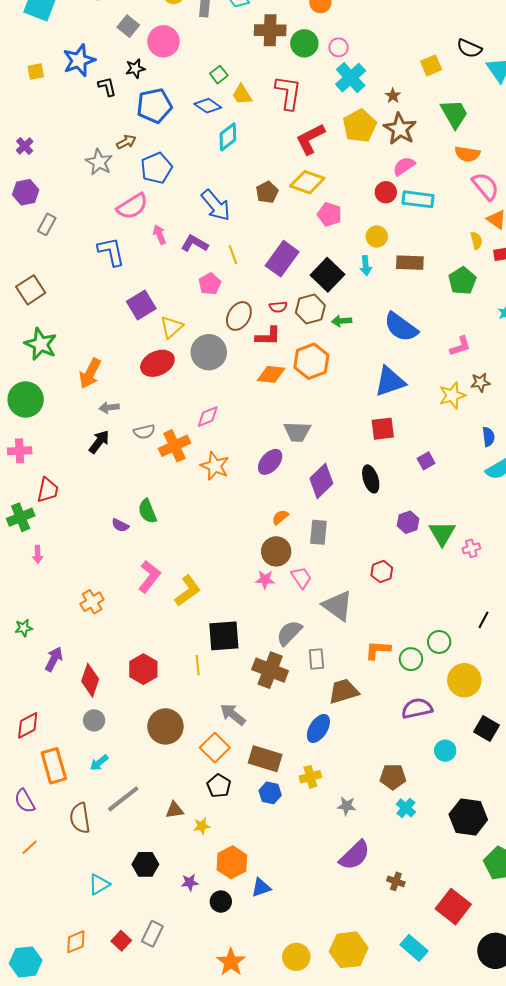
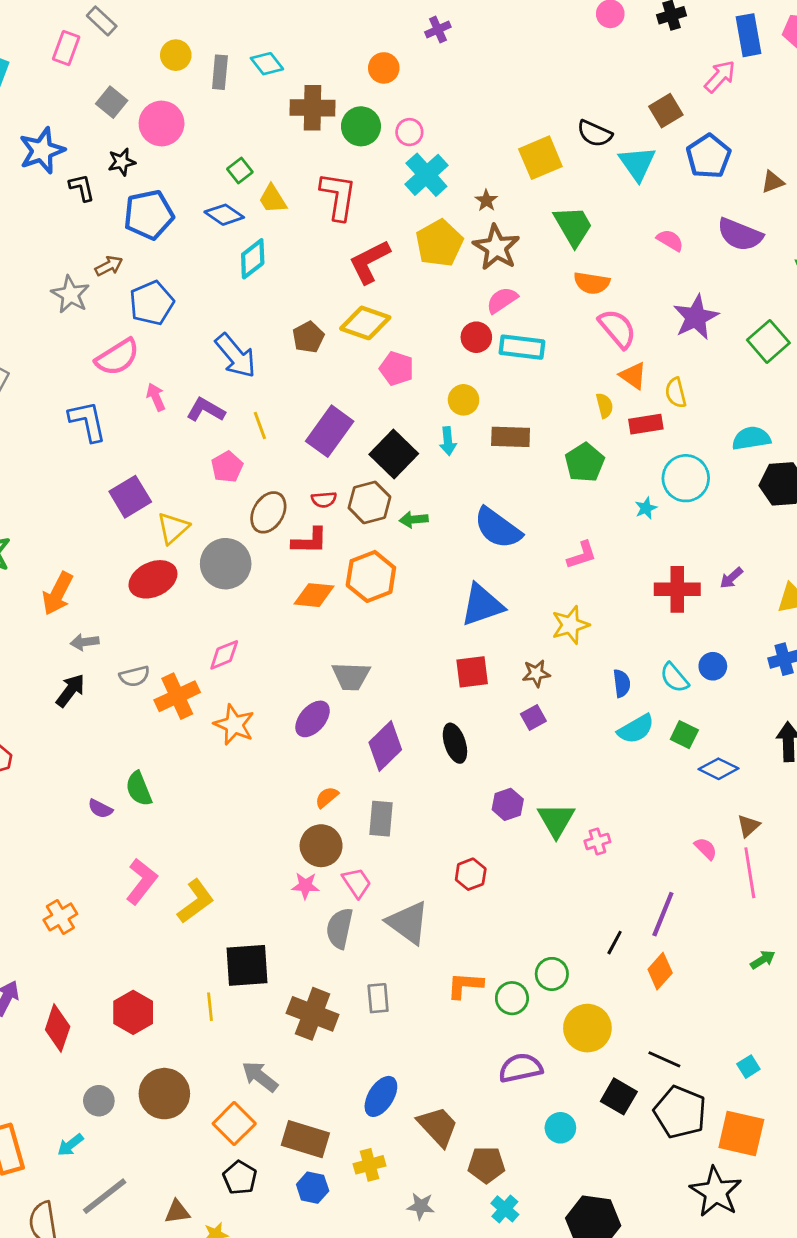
yellow square: (431, 65) -> (540, 158), size x1.4
brown star: (480, 382) -> (536, 673), moved
gray semicircle: (289, 633) -> (340, 928), moved, turned -32
brown trapezoid: (344, 691) -> (438, 1126), moved, turned 64
gray circle: (94, 720) -> (99, 1101), moved

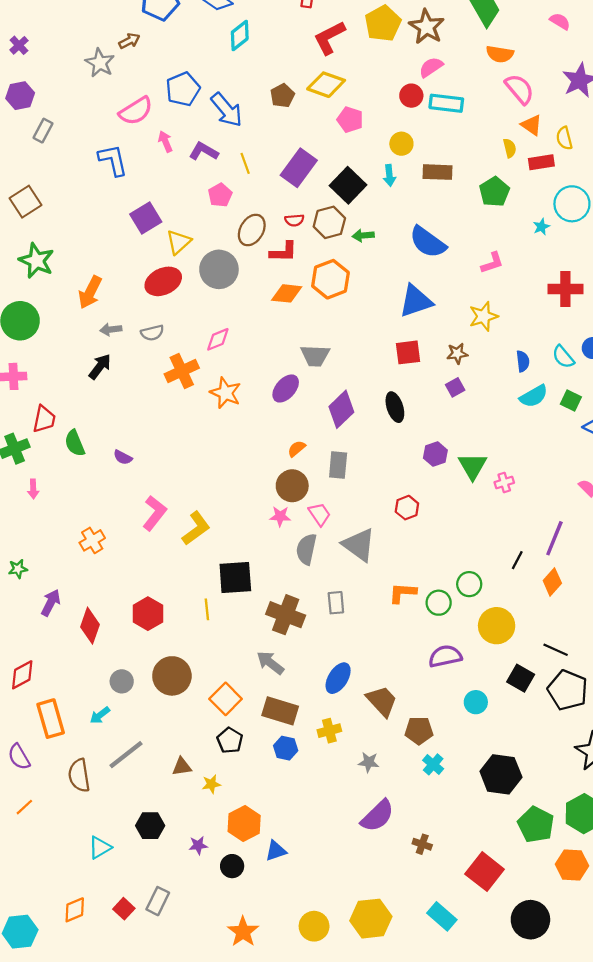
blue pentagon: (152, 303) -> (183, 89), moved
gray semicircle: (134, 676) -> (152, 333), moved
green semicircle: (139, 789) -> (75, 443), moved
gray arrow: (260, 1076) -> (270, 663), moved

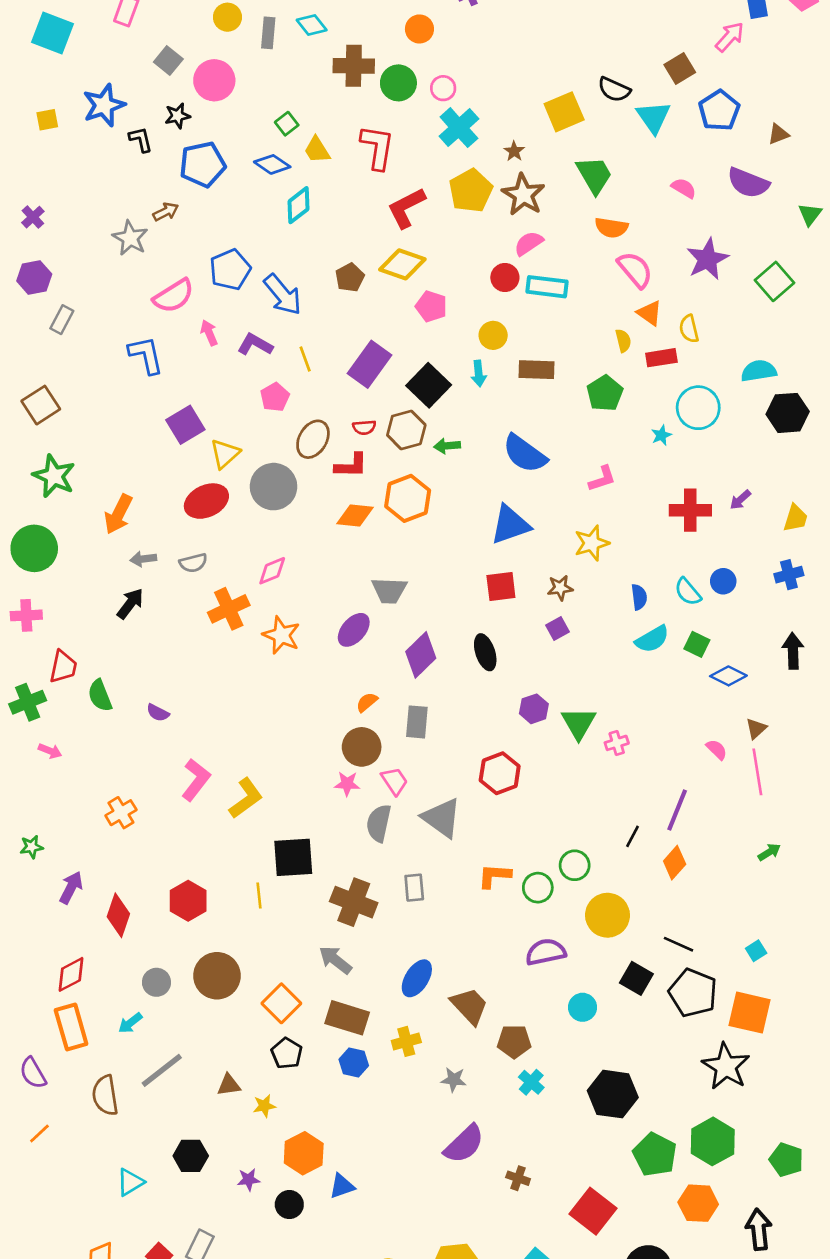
pink arrow: (33, 489) -> (50, 751), turned -66
red hexagon: (407, 508) -> (500, 773), size x1.4
red diamond: (22, 675) -> (71, 974), moved

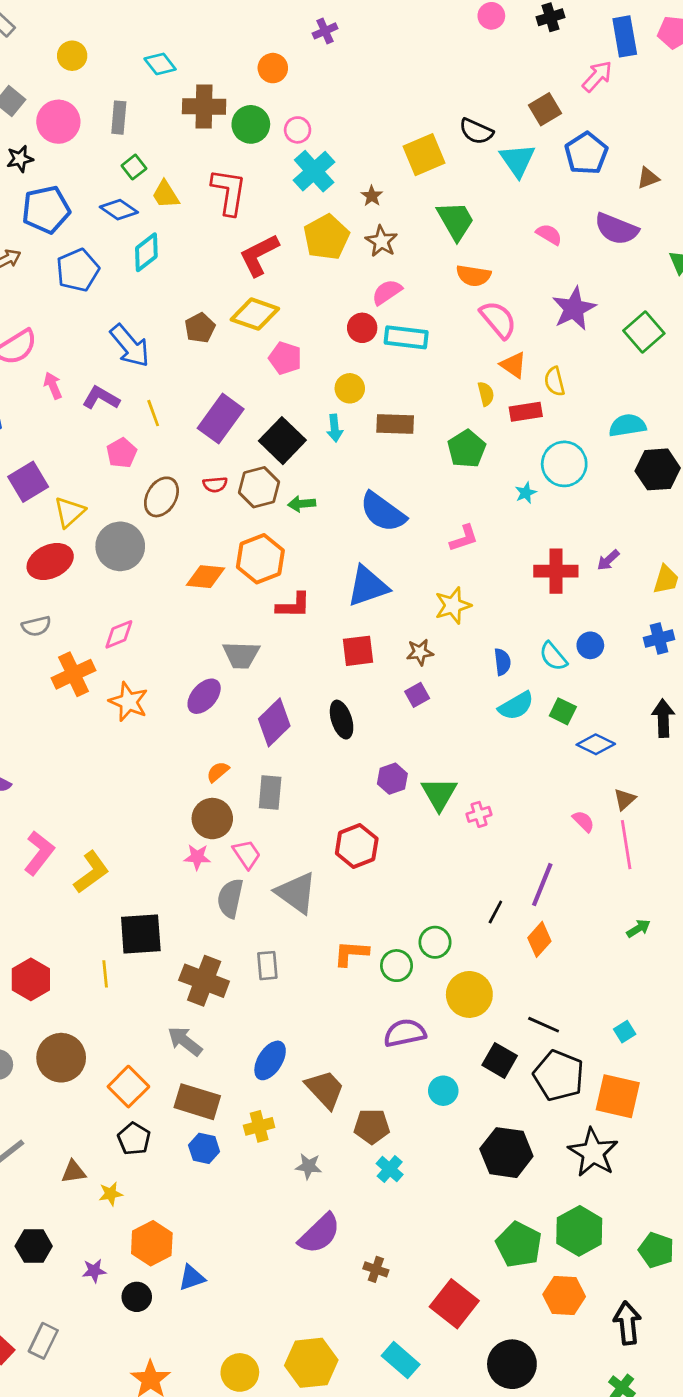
gray rectangle: (268, 33) -> (119, 118), moved
brown star: (523, 195) -> (381, 241), size x0.7
blue pentagon: (230, 270) -> (78, 270), moved
red L-shape: (351, 466) -> (293, 605), moved
black hexagon: (613, 1094) -> (506, 1153), moved

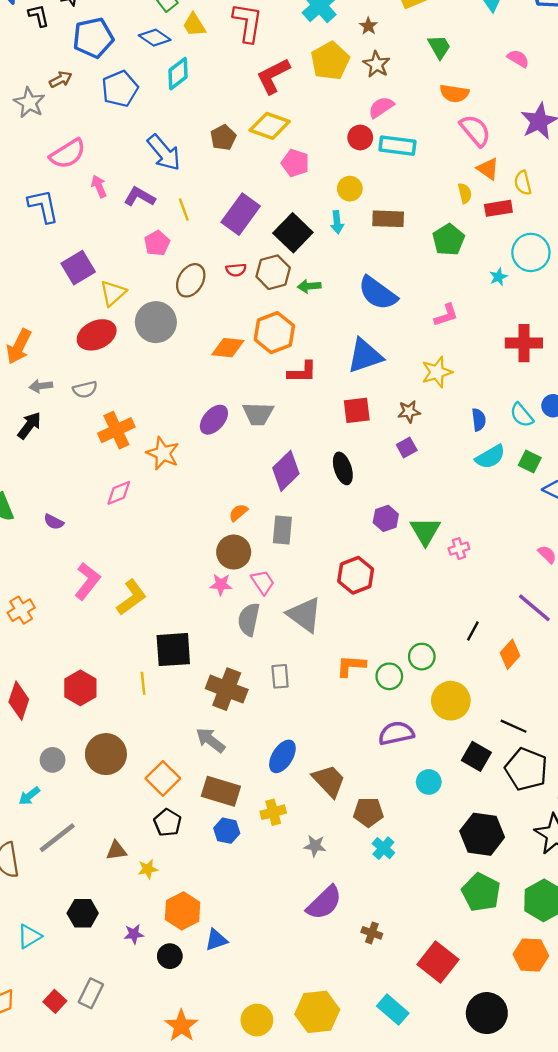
green trapezoid: (456, 221) -> (439, 47), size x0.7
pink diamond: (119, 634) -> (119, 493), moved
purple ellipse: (204, 696) -> (214, 420), moved
purple line: (542, 885) -> (534, 608), moved, turned -72
green pentagon: (519, 1245) -> (481, 892), moved

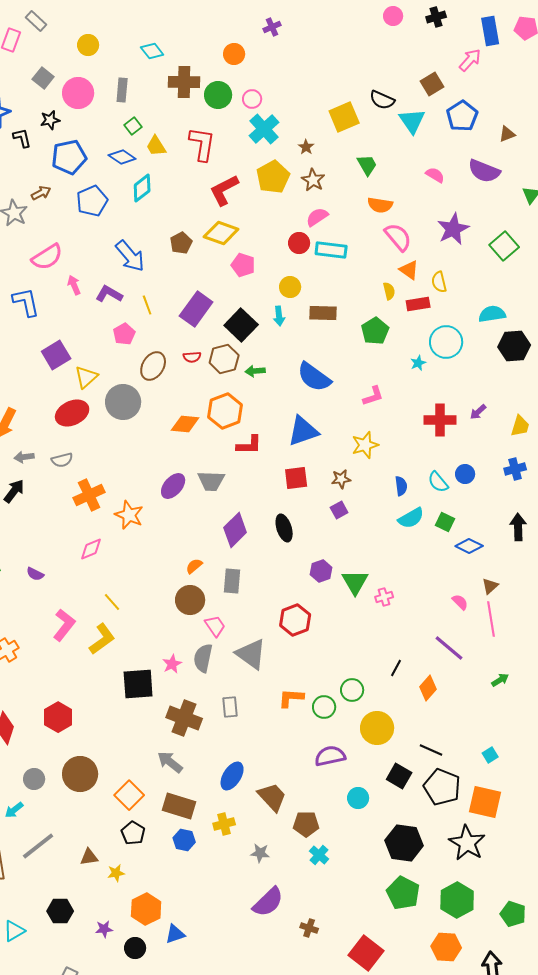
pink star: (221, 585) -> (172, 664), moved, turned -30
yellow line: (143, 683) -> (112, 602), moved, turned -36

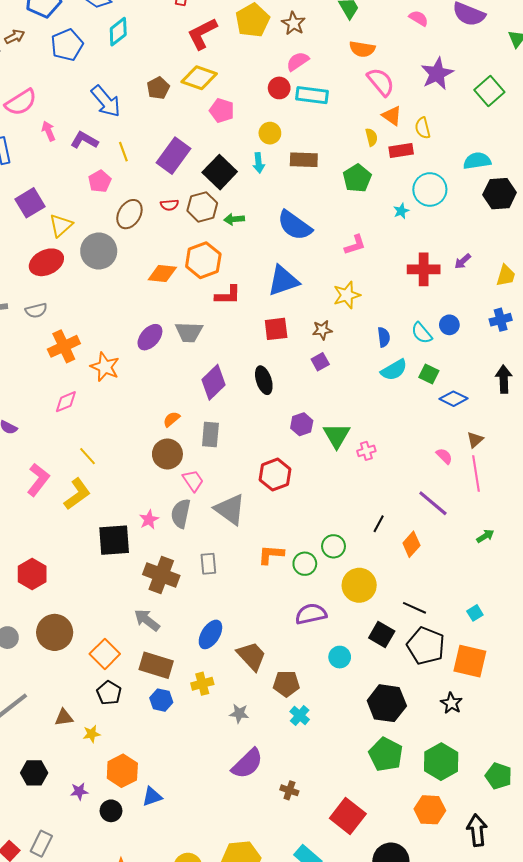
black star: (467, 843) -> (451, 703), size x0.6

